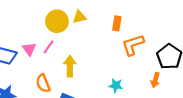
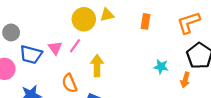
orange L-shape: (133, 45) -> (189, 23), moved
cyan star: (116, 85) -> (161, 67), moved

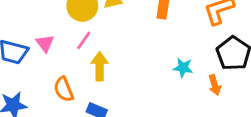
pink line: (75, 46) -> (84, 40), moved
orange arrow: (185, 80) -> (215, 85), turned -32

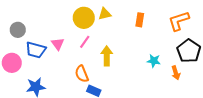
yellow arrow: (100, 66) -> (107, 56), moved
orange semicircle: (64, 89) -> (82, 74), moved

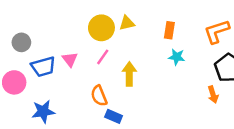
blue trapezoid: (36, 50) -> (43, 67), turned -30
cyan star: (154, 61) -> (177, 57), moved

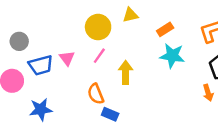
yellow triangle: (127, 23) -> (130, 15), moved
orange rectangle: (169, 30) -> (165, 29), turned 49
cyan star: (177, 57) -> (172, 56), size x1.5

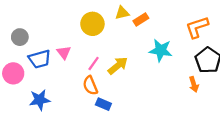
orange rectangle: (165, 29) -> (141, 19), moved
pink line: (99, 56) -> (94, 63), moved
yellow arrow: (126, 72) -> (118, 66), turned 50

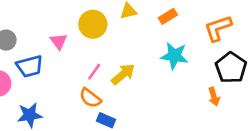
orange rectangle: (141, 19) -> (168, 16), moved
pink triangle: (64, 52) -> (59, 41), moved
orange semicircle: (90, 85) -> (90, 98), turned -30

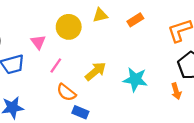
cyan star: (174, 56) -> (135, 80), moved
pink line: (94, 72) -> (56, 65), moved

